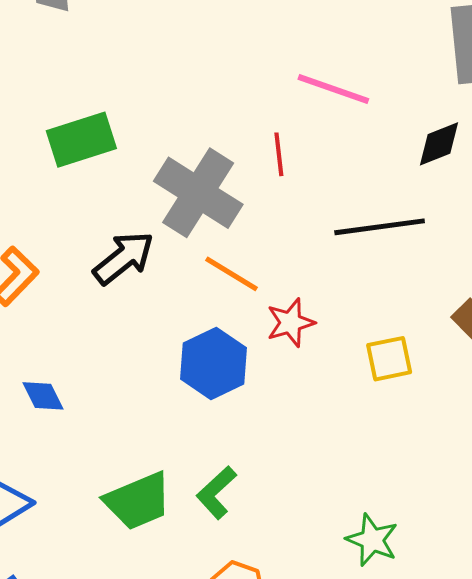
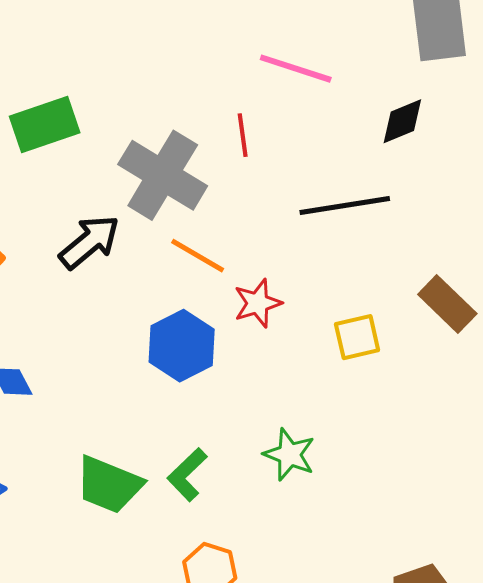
green trapezoid: (138, 501) -> (109, 485), turned 46
green star: (372, 540) -> (289, 455), moved

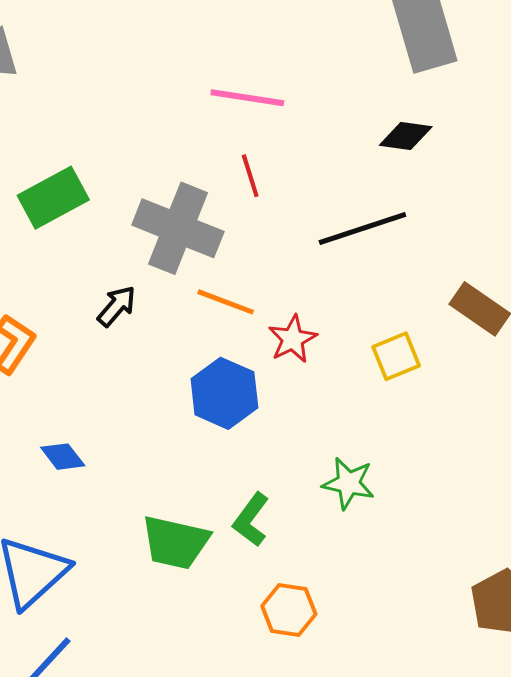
pink line: (296, 69) -> (247, 98), moved
black diamond: (402, 121) -> (406, 136), turned 40
black arrow: (89, 242) -> (117, 306), size x0.7

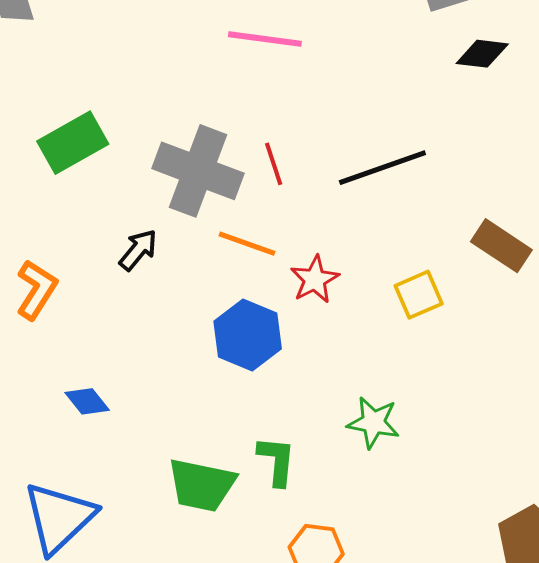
black diamond: (406, 136) -> (482, 54), moved
red line: (250, 176) -> (274, 164), moved
green L-shape: (251, 520) -> (277, 461), turned 150

